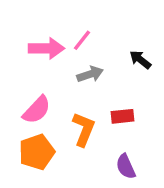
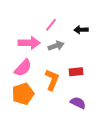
pink arrow: (46, 48) -> (29, 43), moved
black arrow: (140, 60) -> (81, 30), moved, turned -40
purple semicircle: (126, 166) -> (78, 103), turned 140

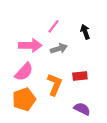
black arrow: (81, 30) -> (85, 32), turned 72

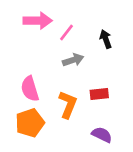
pink arrow: (30, 45) -> (38, 21), moved
pink semicircle: (24, 72) -> (30, 89), turned 120

